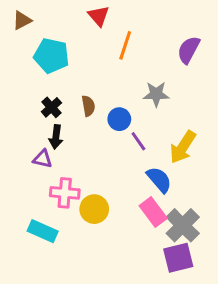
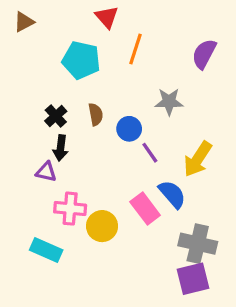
cyan pentagon: (51, 56) -> (81, 60), moved
pink rectangle: (153, 212) -> (145, 209), moved
gray cross: (183, 225) -> (198, 244), turned -32

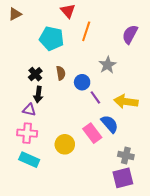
gray star: (169, 102) -> (108, 65), turned -30
yellow arrow: (198, 159) -> (126, 102), turned 65
pink cross: (70, 209) -> (27, 133), moved
gray cross: (198, 244) -> (126, 156), size x0.7

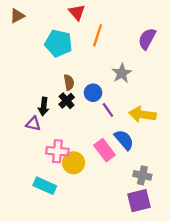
black cross: (35, 74) -> (67, 101), moved
pink cross: (27, 133) -> (57, 151), moved
cyan rectangle: (29, 160) -> (45, 186), moved

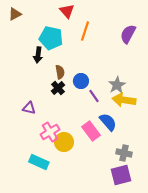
gray star: (122, 73) -> (117, 85), moved
black arrow: (44, 106) -> (38, 55), moved
pink cross: (57, 151) -> (50, 132), turned -36

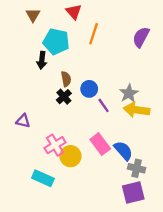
brown triangle: (15, 14) -> (33, 15), moved, turned -32
purple triangle: (29, 108) -> (23, 121), moved
blue semicircle: (108, 122) -> (123, 151), moved

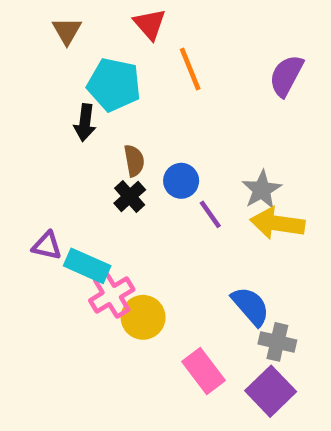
orange line: (94, 34) -> (190, 69), turned -40
pink rectangle: (100, 144) -> (203, 371), moved
cyan rectangle: (43, 178) -> (87, 266), moved
purple square: (133, 193) -> (271, 391), turned -30

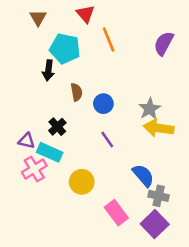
black cross: (130, 196) -> (57, 127), moved
purple line: (210, 214) -> (107, 140), moved
pink cross: (112, 295) -> (34, 169), moved

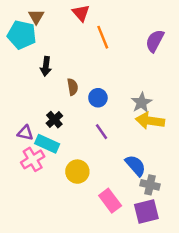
cyan pentagon: (65, 49) -> (22, 35), moved
purple square: (155, 224) -> (146, 212), turned 30

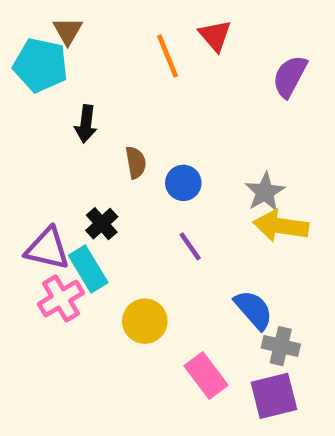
red triangle: (81, 13) -> (215, 36), moved
orange line: (103, 37) -> (167, 56), moved
purple triangle: (25, 133) -> (47, 249), size x1.5
cyan rectangle: (47, 144) -> (88, 269), turned 35

